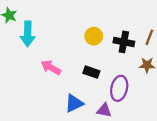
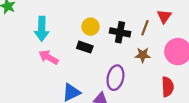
cyan arrow: (28, 34) -> (42, 29), moved
black rectangle: (91, 72) -> (85, 47), moved

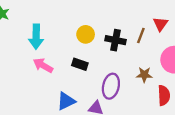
black rectangle: (85, 47) -> (80, 64), moved
brown star: (143, 55) -> (144, 75), moved

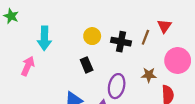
black rectangle: (80, 64) -> (87, 65), turned 48
pink arrow: (43, 65) -> (28, 66), moved, turned 84

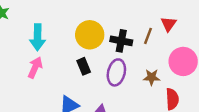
yellow circle: (92, 36) -> (90, 35), size x1.5
pink arrow: (28, 66) -> (35, 68), moved
purple ellipse: (117, 86) -> (116, 72), moved

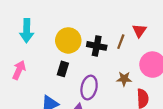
cyan arrow: (38, 37) -> (27, 31), moved
black rectangle: (84, 66) -> (63, 69), turned 40
purple ellipse: (116, 72) -> (89, 88), moved

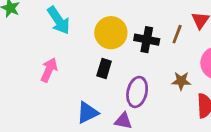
cyan arrow: (27, 31) -> (59, 20), turned -35

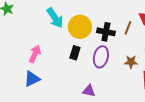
cyan arrow: (59, 20) -> (55, 18), moved
purple ellipse: (137, 92) -> (101, 57), moved
blue triangle: (87, 113) -> (32, 79), moved

